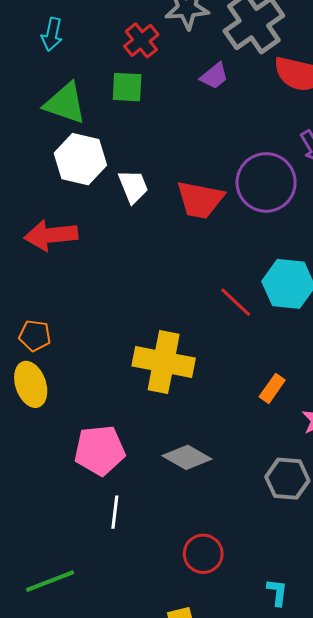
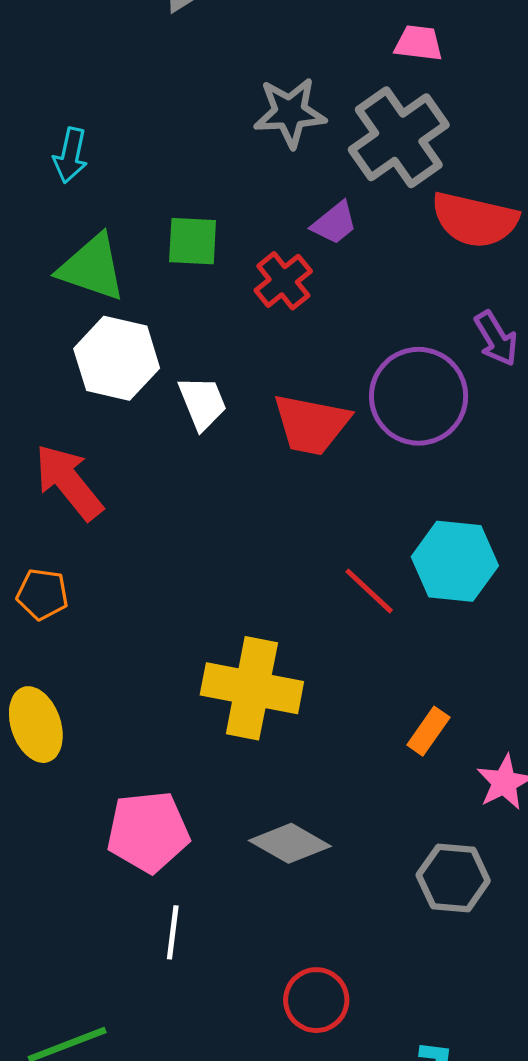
red cross: (141, 40) -> (283, 281), moved
red arrow: (51, 235) -> (69, 482), turned 57
orange pentagon: (35, 336) -> (42, 594), moved

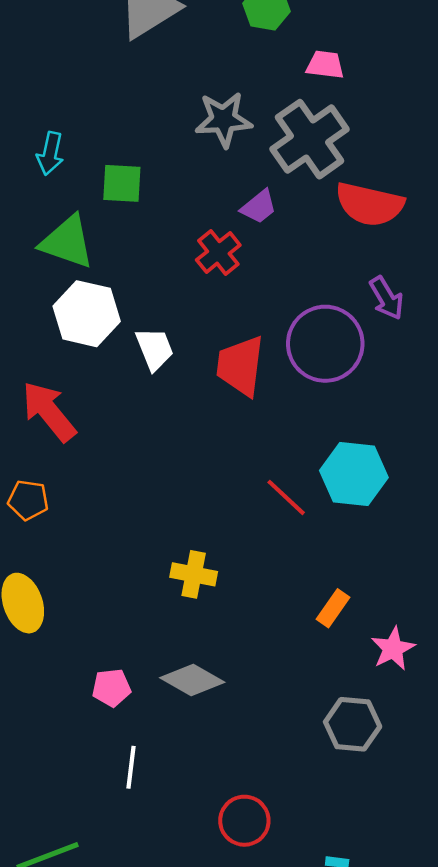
green square: (193, 241) -> (122, 183), moved
red trapezoid: (311, 424) -> (240, 366), turned 86
yellow cross: (252, 688) -> (194, 574), size x0.6
pink pentagon: (148, 832) -> (111, 688), size x0.6
gray diamond: (290, 843) -> (192, 680), moved

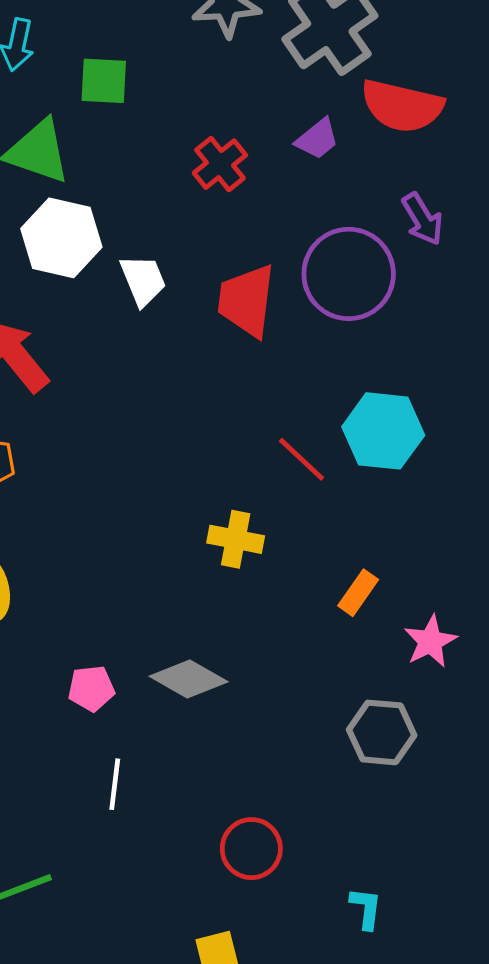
purple trapezoid: (259, 207) -> (317, 139), moved
yellow cross: (194, 574) -> (236, 539), moved

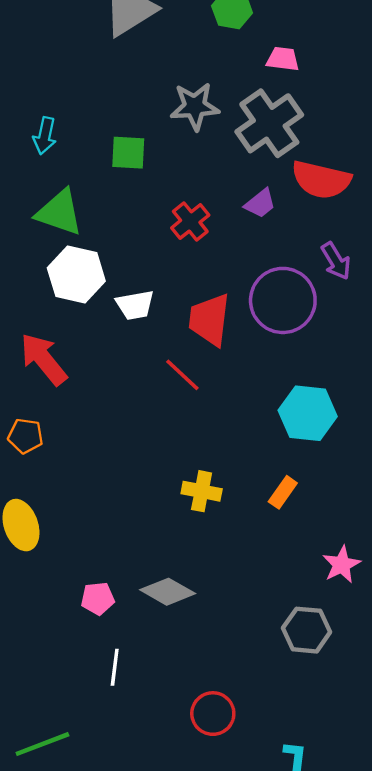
green square: (104, 81) -> (128, 153), moved
white trapezoid: (143, 280) -> (135, 305), turned 102
red line: (302, 459) -> (182, 375), moved
orange rectangle: (358, 593) -> (283, 492), moved

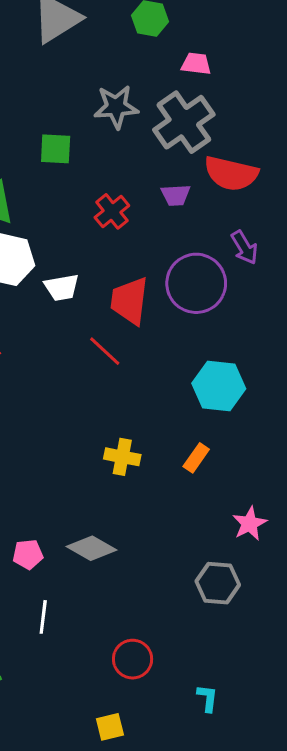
purple trapezoid: (260, 203) -> (176, 195), turned 36

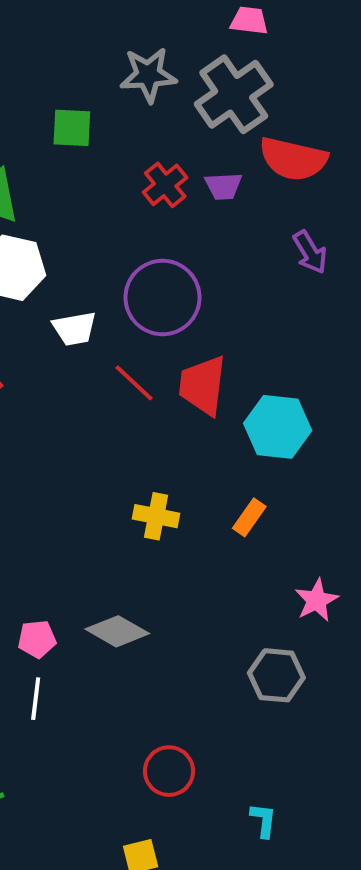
red cross: (112, 211) -> (165, 185), moved
purple circle: (196, 283) -> (163, 297), moved
white trapezoid: (62, 287) -> (75, 329), moved
red trapezoid: (129, 301) -> (203, 385), moved
white line: (43, 617) -> (36, 699), moved

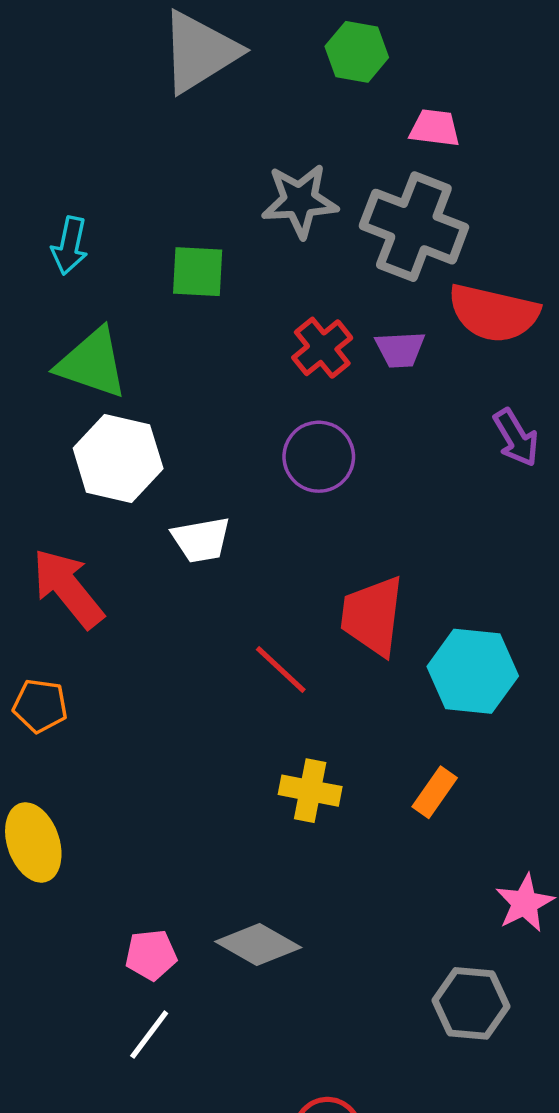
gray cross: (234, 94) -> (414, 227), turned -34
purple circle: (163, 297) -> (319, 457), moved, size x0.7
red line: (134, 383) -> (281, 669), moved
white line: (36, 699) -> (149, 1035), turned 30

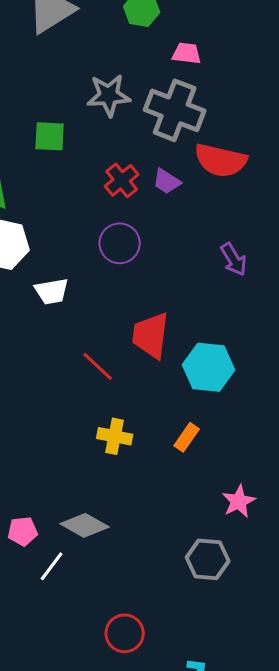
purple trapezoid: (400, 349) -> (167, 181), turned 36
purple arrow: (516, 438) -> (234, 259), moved
white line: (149, 1035) -> (52, 566), moved

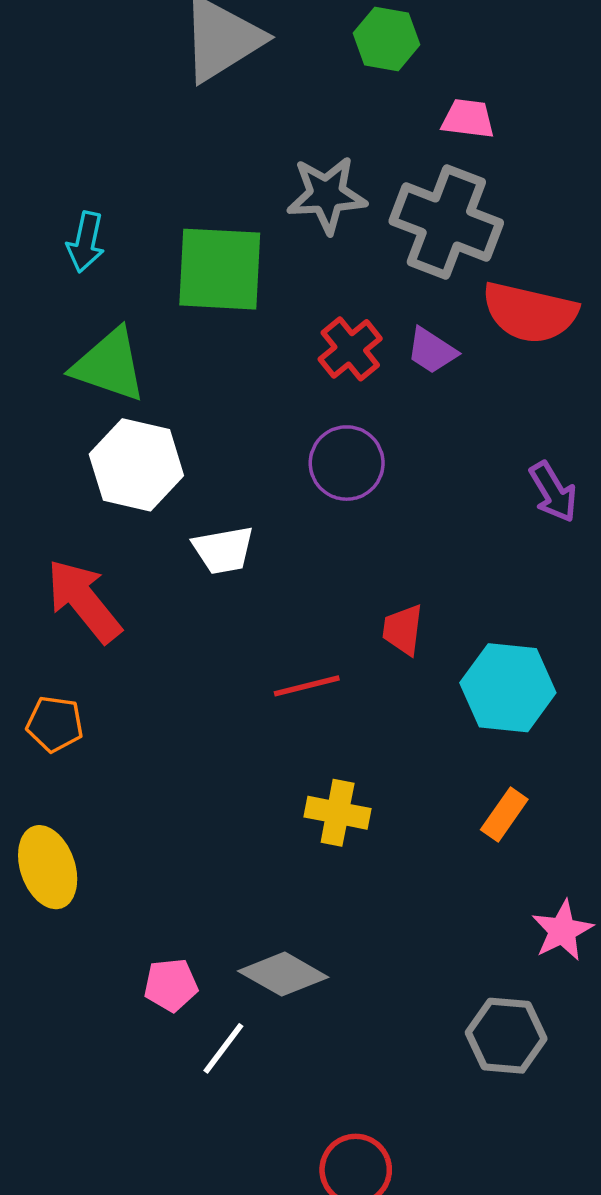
green square: (50, 136) -> (220, 269), size x1.6
red trapezoid: (151, 335) -> (403, 630), size x0.6
red line: (98, 366) -> (307, 686), turned -57
orange rectangle: (187, 437) -> (504, 815), moved

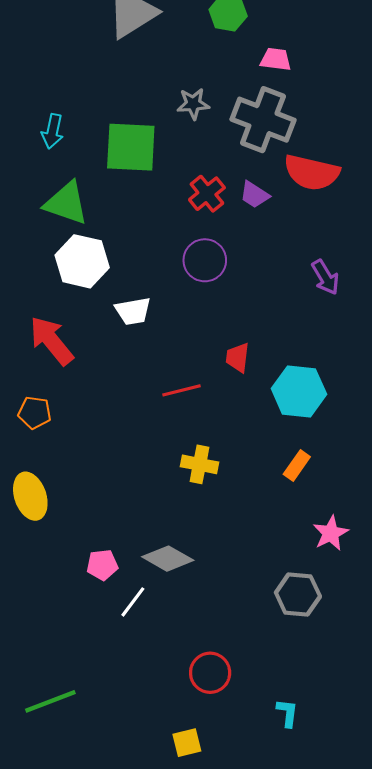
gray star: (327, 195) -> (193, 104), size x0.7

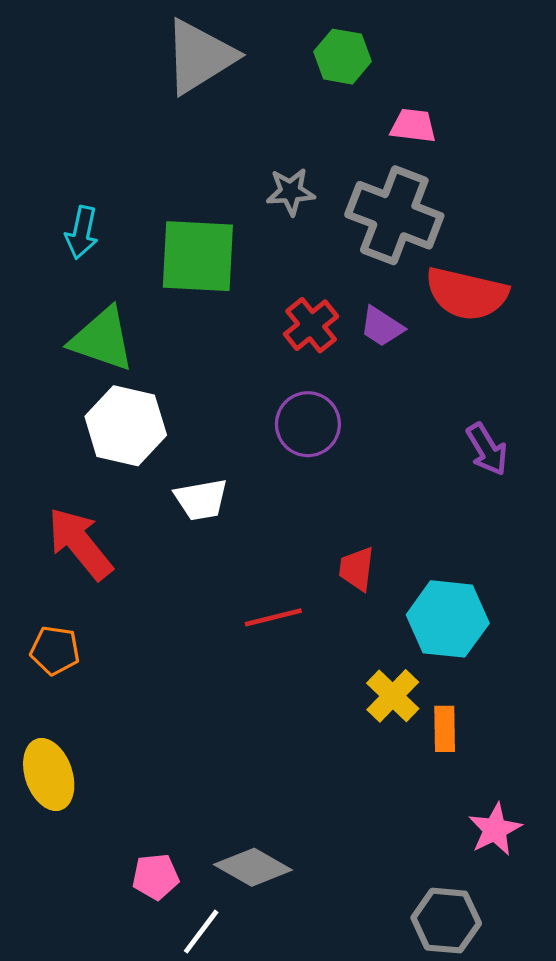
yellow cross: (200, 464) -> (393, 696), moved, turned 33
orange rectangle: (297, 465) -> (445, 729), turned -36

